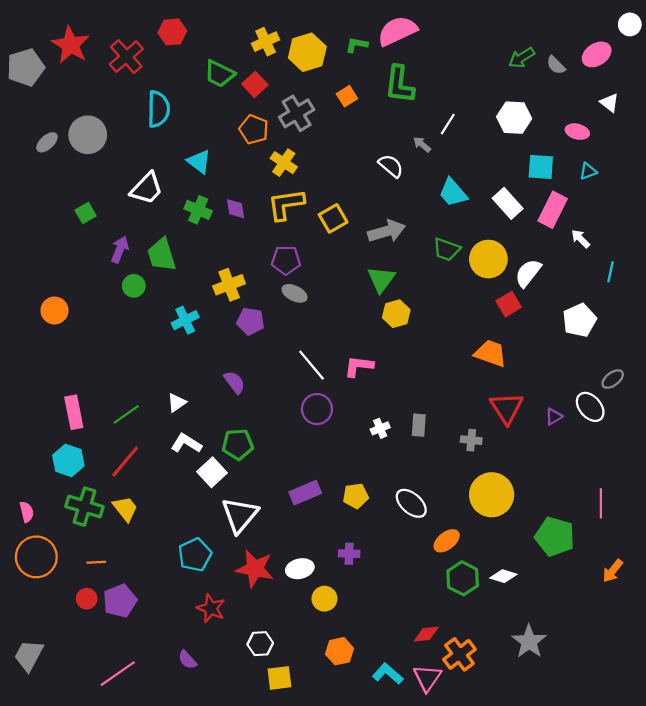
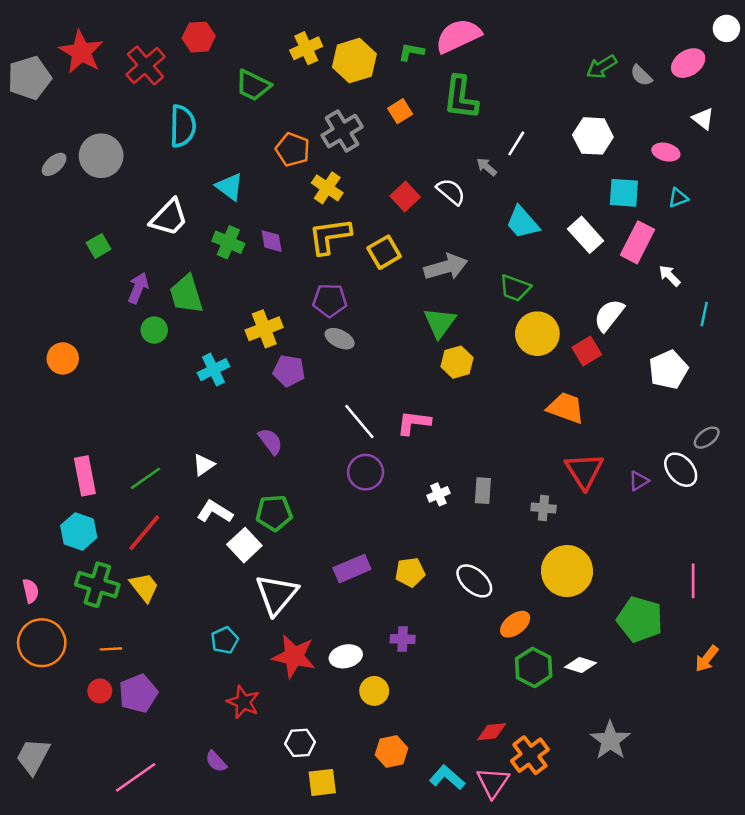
red square: (255, 84) -> (405, 197), moved
yellow circle: (488, 259) -> (537, 334), moved
cyan pentagon: (195, 555) -> (225, 640), size x0.7

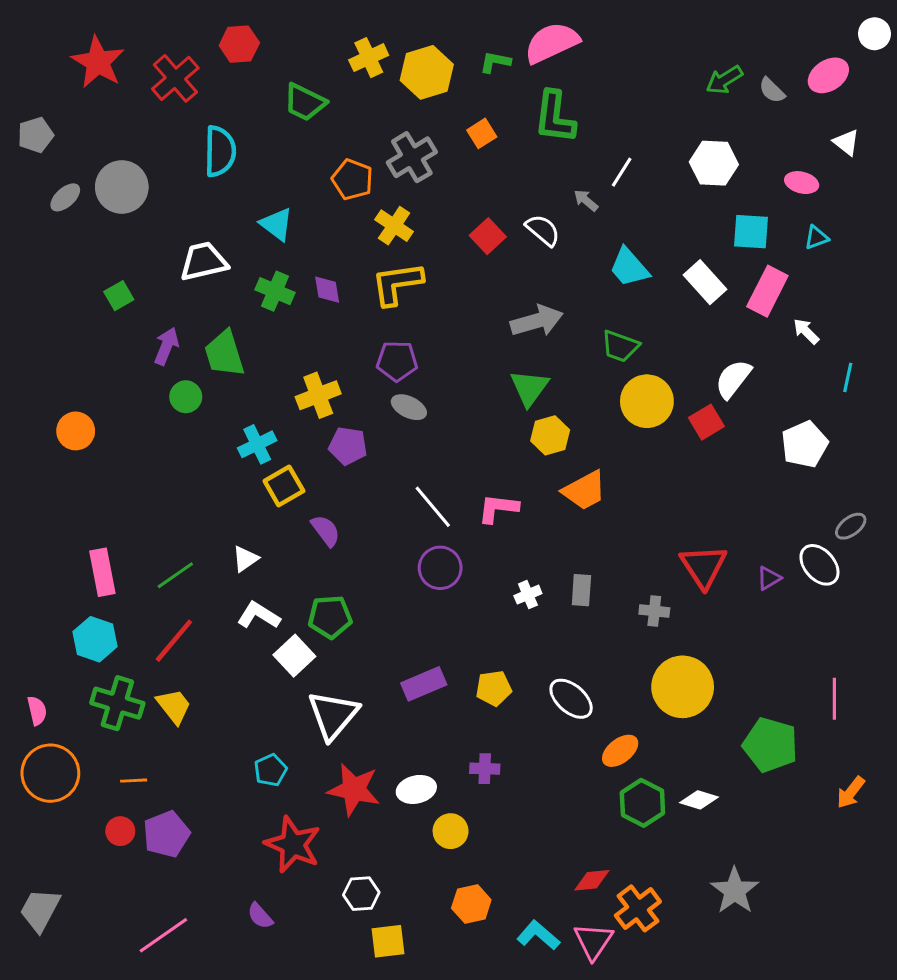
gray pentagon: (29, 78) -> (35, 135), moved, size x0.7
white trapezoid: (169, 218) -> (204, 261), turned -147
yellow square: (384, 252) -> (284, 486), moved
orange trapezoid: (566, 408) -> (584, 490), moved, turned 132
red star: (243, 702) -> (293, 845), size x1.4

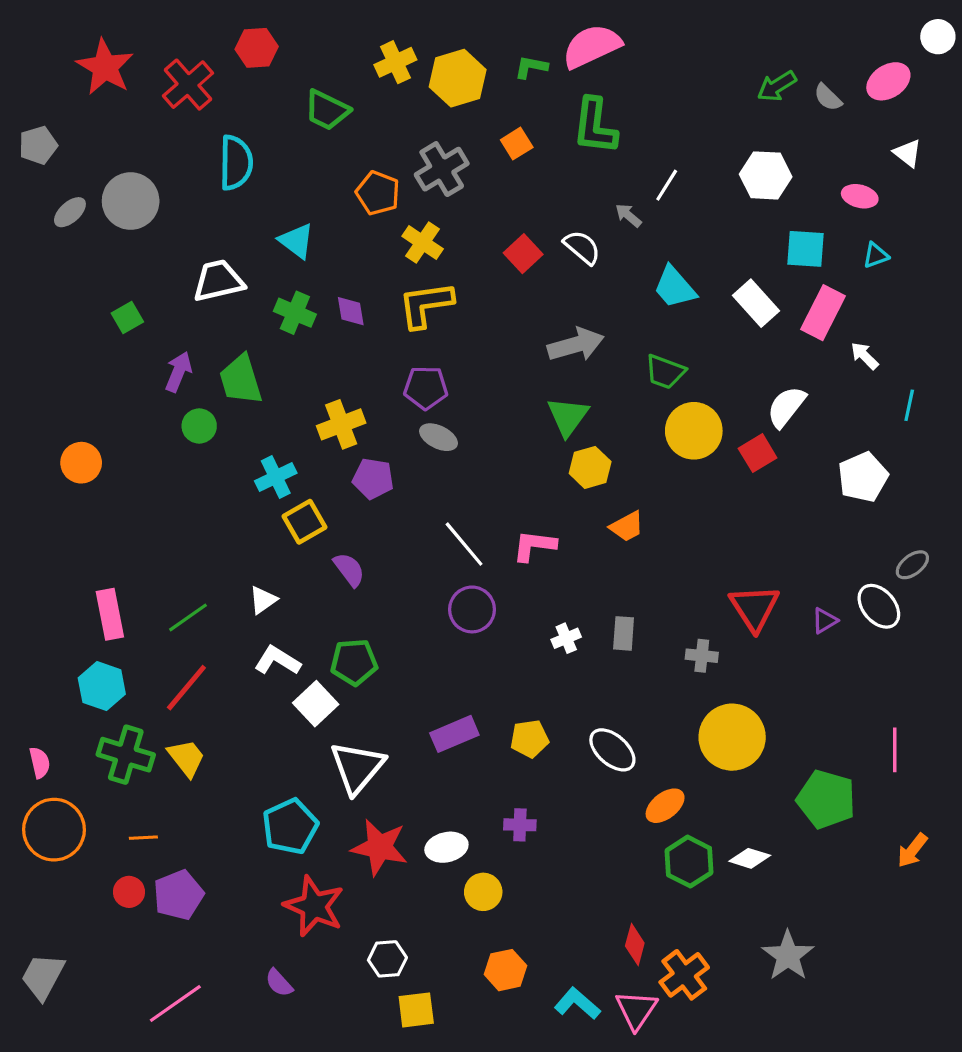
orange trapezoid: (584, 490) -> (627, 526), size x0.7
cyan pentagon: (271, 770) -> (290, 826), size x1.6
red diamond: (592, 880) -> (635, 945), turned -69

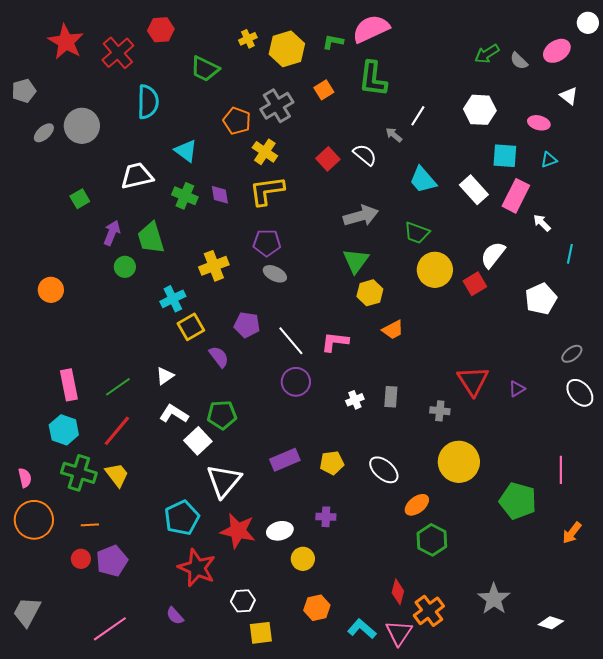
yellow cross: (395, 62) -> (248, 39), size x0.7
purple pentagon: (373, 479) -> (247, 325), moved
white ellipse: (879, 606) -> (580, 393), moved
white diamond: (750, 858) -> (551, 623), moved

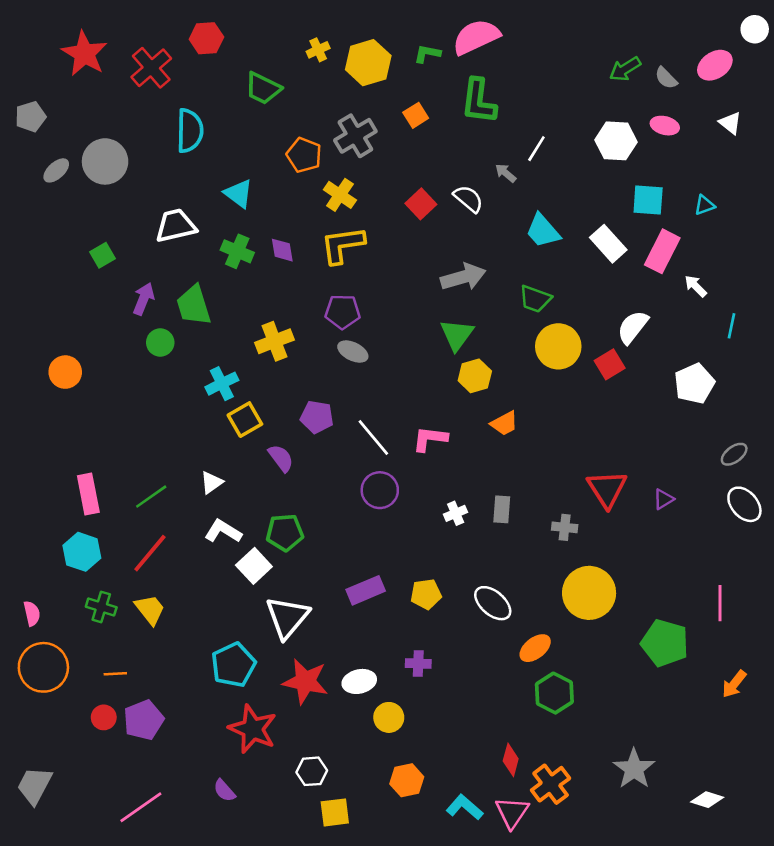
pink ellipse: (539, 123) -> (665, 126), moved
green cross: (79, 473) -> (101, 607), size x0.7

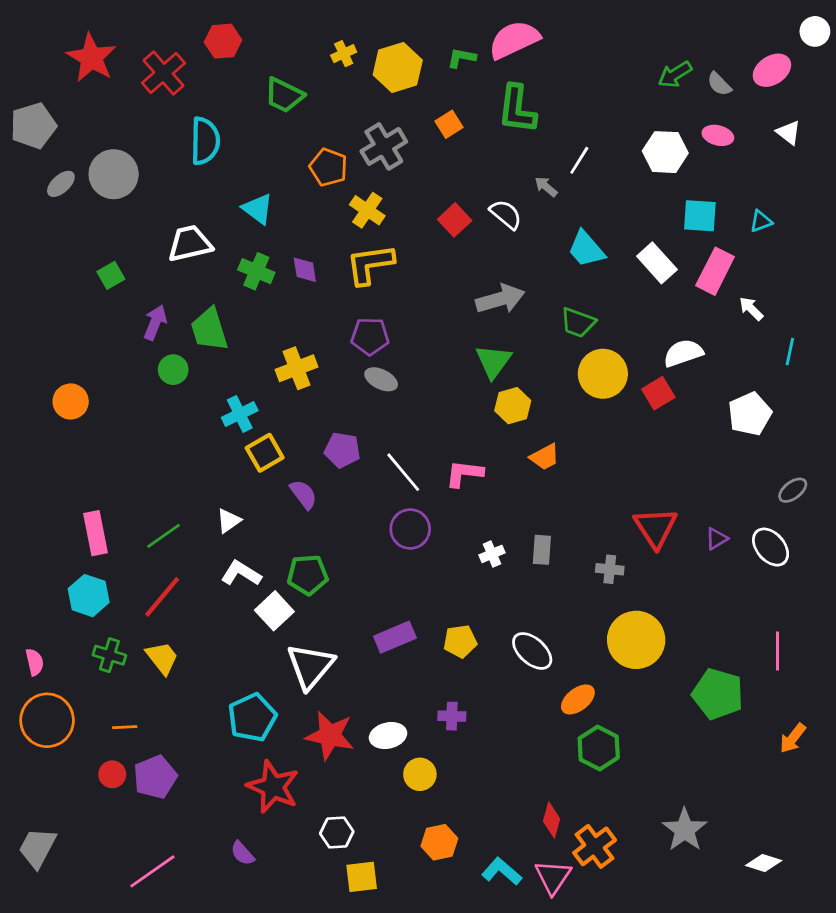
gray pentagon: (31, 117) -> (33, 126), size x1.4
white semicircle: (633, 327) -> (683, 353), turned 33
white ellipse: (744, 504) -> (771, 547), moved

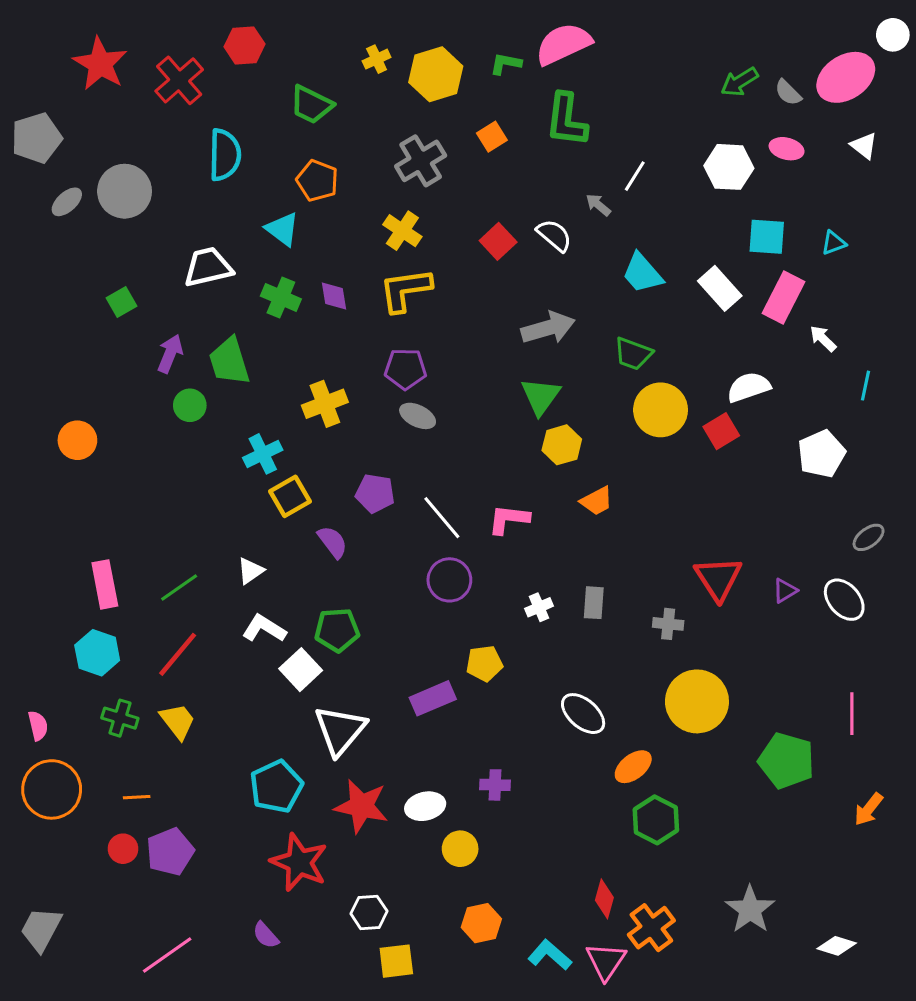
pink ellipse: (772, 70) -> (846, 77), size x1.4
orange pentagon: (328, 167) -> (317, 181), moved
yellow pentagon: (460, 641) -> (484, 663), moved

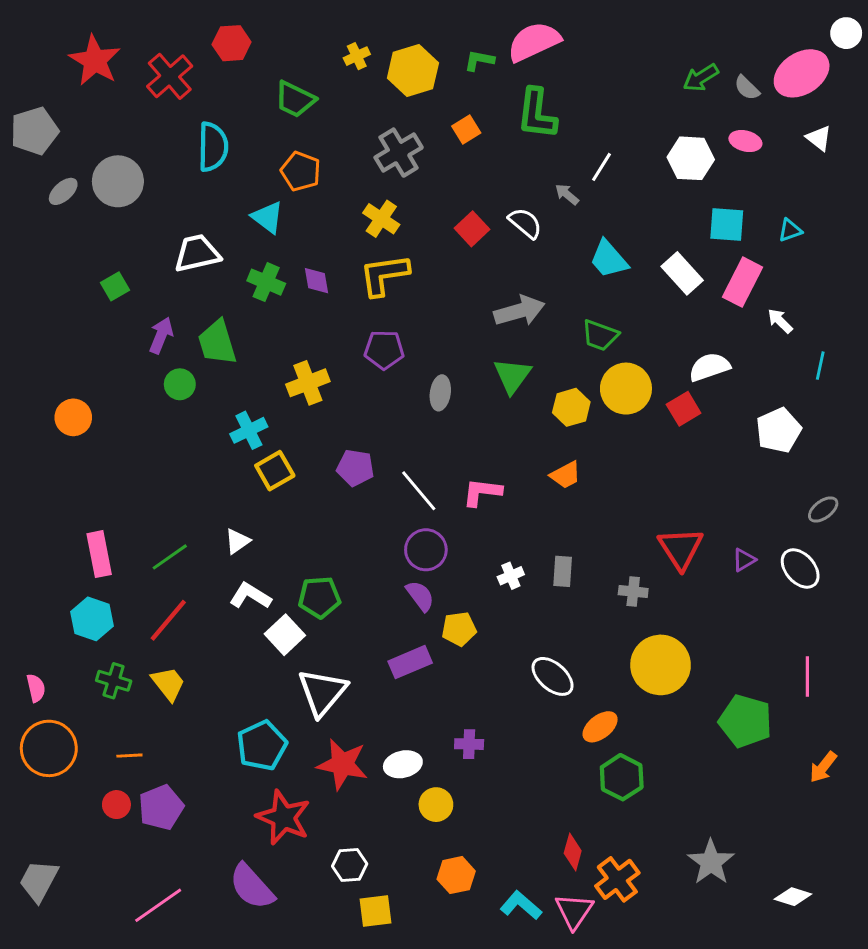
gray ellipse: (418, 416) -> (440, 393), moved, turned 72
yellow hexagon: (562, 445) -> (571, 407), moved
purple semicircle: (333, 542) -> (420, 596), moved
purple semicircle: (266, 935) -> (252, 887), size x1.8

